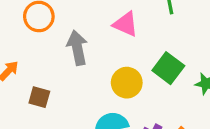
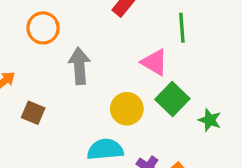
pink triangle: (126, 24) -> (154, 62), moved

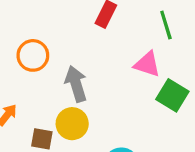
yellow circle: (127, 109) -> (72, 124), moved

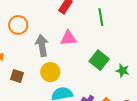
pink triangle: (147, 64) -> (68, 38), moved, turned -30
yellow circle: (72, 124) -> (50, 72), moved

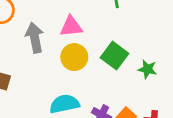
yellow circle: (50, 72) -> (74, 57), moved

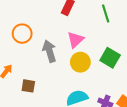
pink triangle: (71, 26) -> (75, 40), turned -30

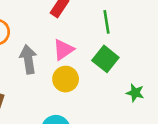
green square: (110, 58) -> (105, 59), moved

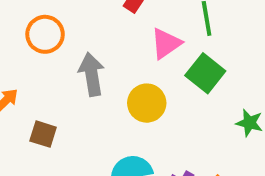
pink triangle: (63, 50) -> (166, 43), moved

